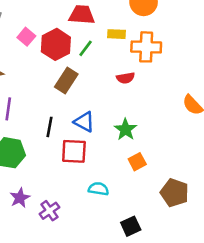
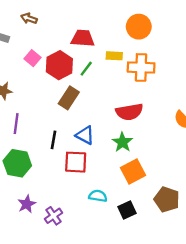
red semicircle: (126, 78) -> (129, 112), moved, size x1.6
orange square: (137, 162) -> (133, 171), size x1.5
black square: (131, 226) -> (127, 210), moved

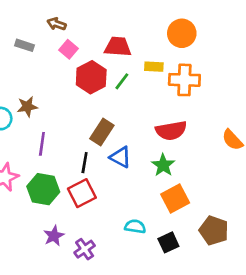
pink square: (32, 58) -> (69, 49), moved
brown rectangle: (69, 98) -> (102, 132), moved
red square: (76, 162) -> (82, 193), moved, turned -30

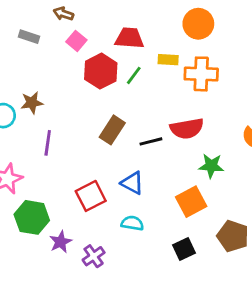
blue triangle: (121, 157) -> (132, 183), moved
black line: (85, 163) -> (151, 141), moved, turned 66
green star: (163, 165) -> (211, 166), moved, turned -30
green hexagon: (43, 189) -> (32, 217), moved
cyan semicircle: (135, 226) -> (132, 223), moved

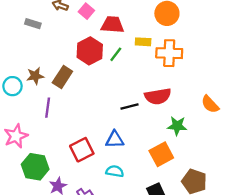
pink square: (76, 41) -> (86, 11), moved
brown rectangle: (112, 130) -> (62, 77), moved
blue triangle: (132, 183) -> (115, 139), turned -30

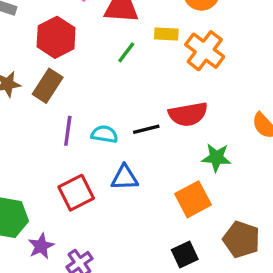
red hexagon: (90, 51) -> (56, 37), moved
orange cross: (169, 53) -> (205, 51), turned 35
purple line: (48, 108) -> (68, 131), moved
cyan semicircle: (115, 171) -> (105, 134), moved

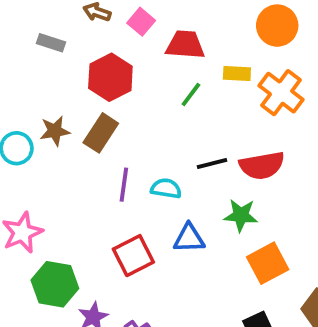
black line: (146, 129) -> (212, 164), moved
green star: (216, 158) -> (241, 215), moved

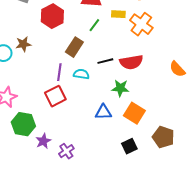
brown rectangle: (101, 133) -> (74, 47), moved
blue triangle: (189, 238) -> (103, 112), moved
red square: (133, 256) -> (55, 96), moved
orange square: (268, 263) -> (134, 113), turned -30

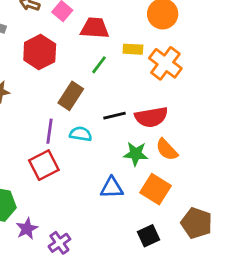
orange semicircle: (177, 69) -> (167, 150), moved

